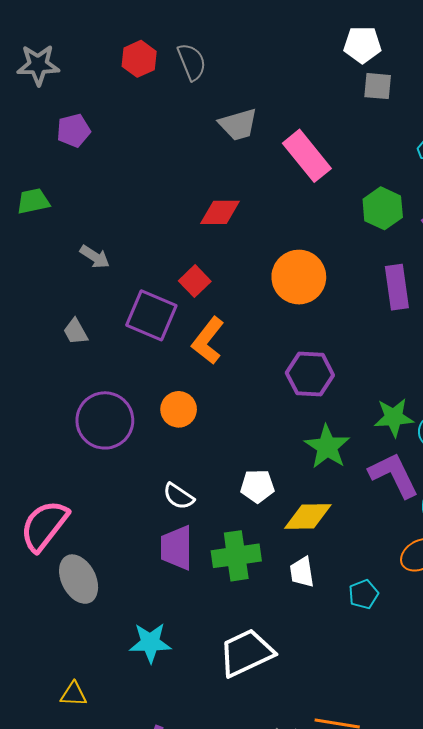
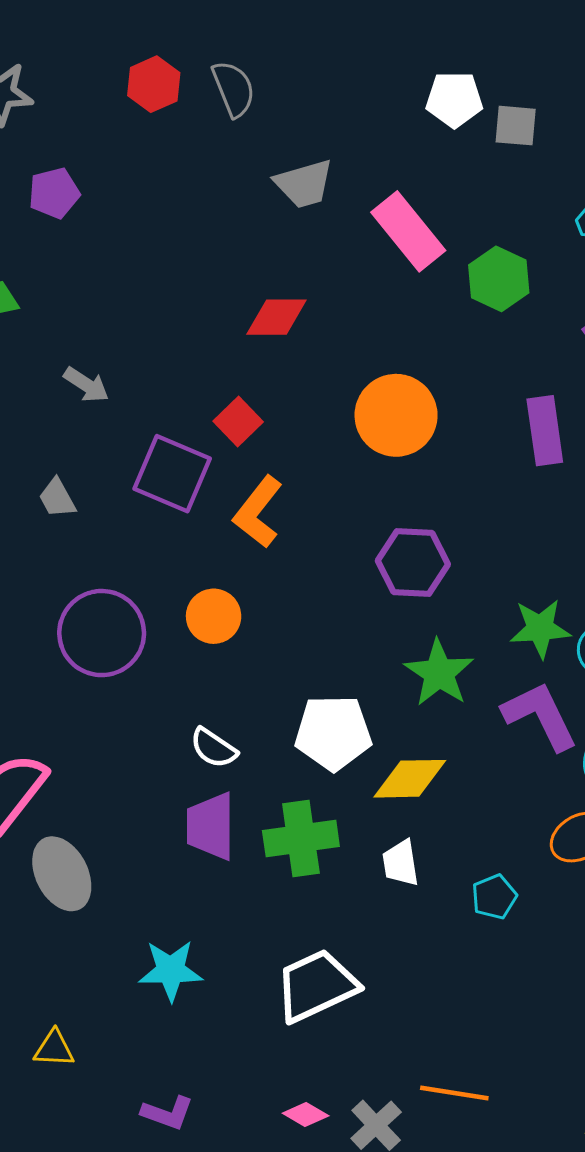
white pentagon: (362, 45) -> (454, 99), moved
green hexagon: (383, 208) -> (499, 279), moved
white pentagon: (257, 486) -> (333, 733), size x1.5

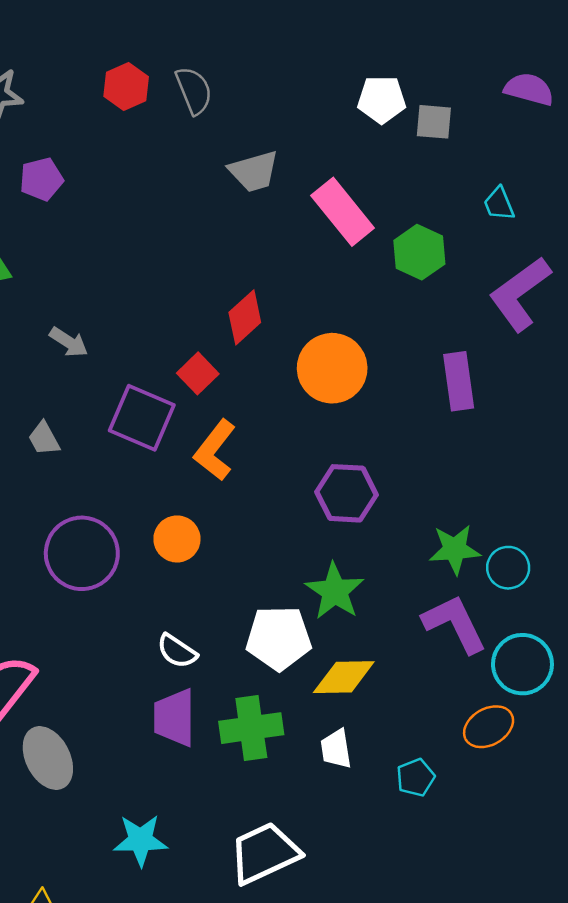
red diamond: (276, 317) -> (245, 317), moved, turned -42
green star: (439, 673) -> (335, 591), moved

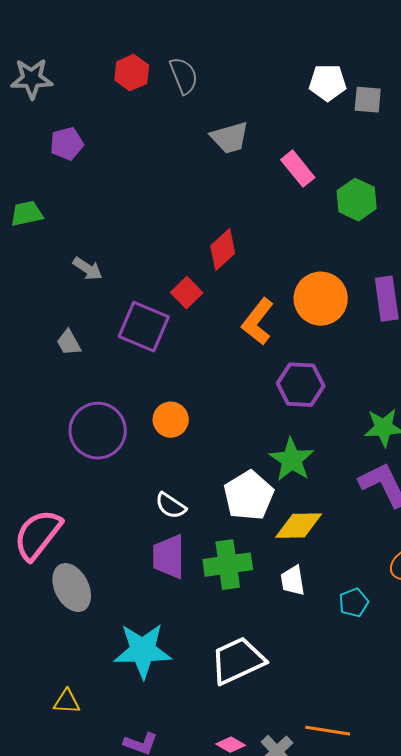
pink rectangle: (343, 212) -> (298, 169), size x0.7
orange circle: (332, 368) -> (321, 299), moved
orange L-shape: (215, 450) -> (258, 322), moved
white pentagon: (279, 638) -> (249, 496), turned -30
cyan star: (140, 840) -> (143, 651), size x1.4

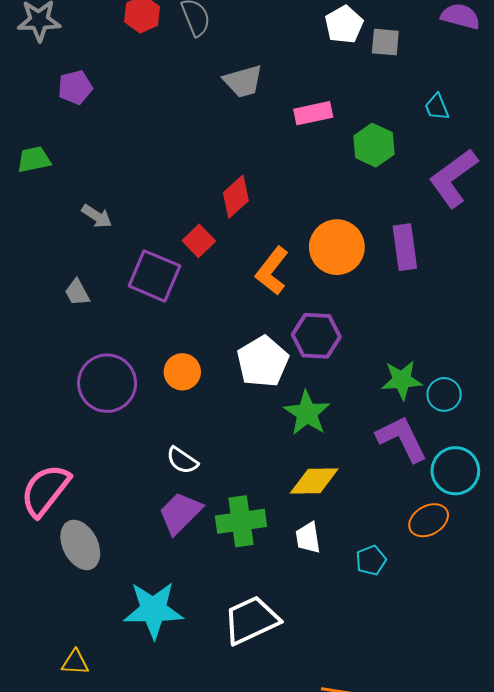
white pentagon: (328, 83) -> (344, 25), turned -30
pink rectangle: (298, 169) -> (313, 113), turned -63
white pentagon: (249, 496) -> (263, 362), moved
purple trapezoid: (169, 557) -> (180, 513), turned 45

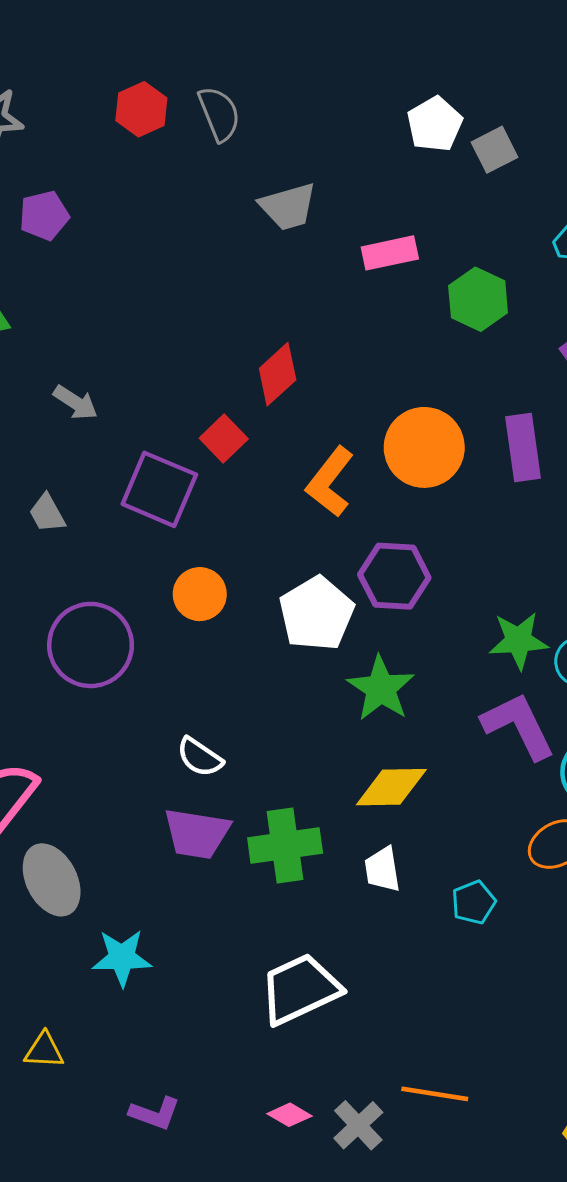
gray square: (385, 42) -> (495, 150), turned -32
orange circle: (182, 372) -> (200, 594), moved
purple trapezoid: (180, 513) -> (197, 834), turned -126
cyan star: (153, 610) -> (122, 958), moved, size x0.7

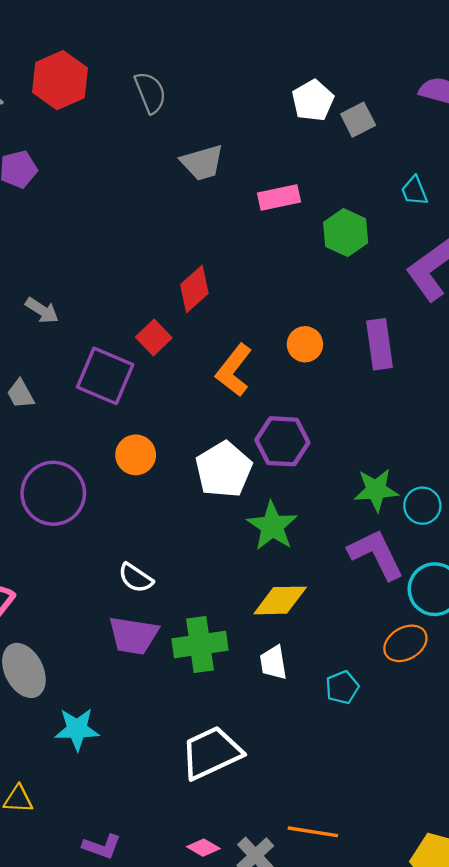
red hexagon: (141, 109) -> (60, 80), moved, size x1.4
orange circle: (424, 447) -> (305, 344), size x0.6

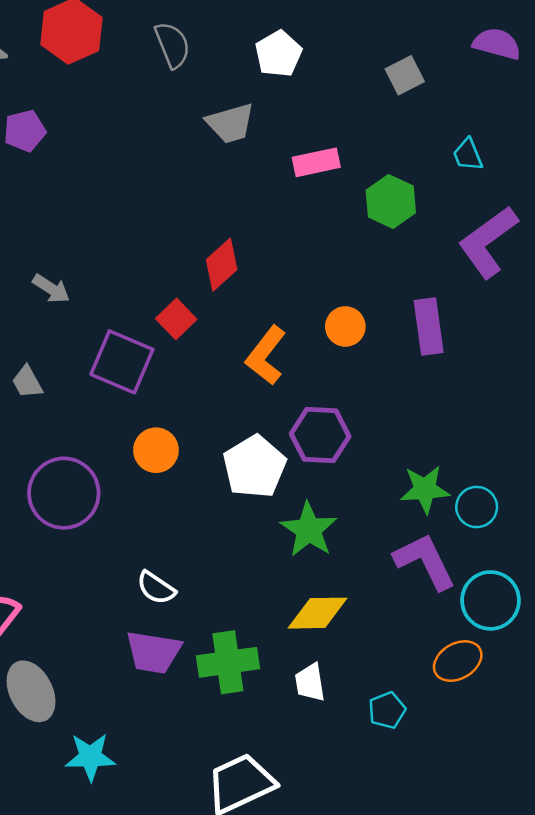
white pentagon: (313, 100) -> (278, 54), moved

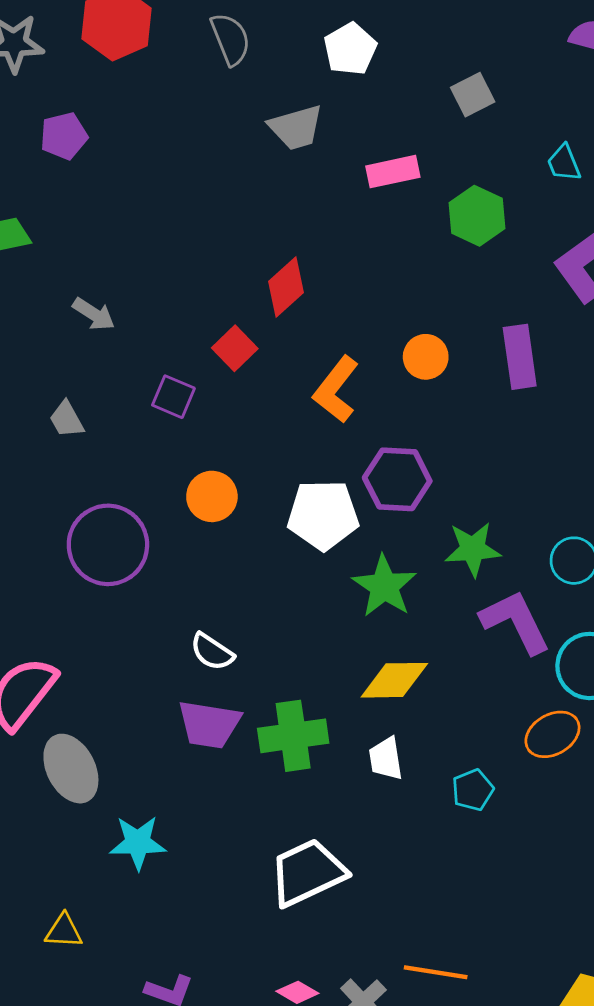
gray square: (405, 75) -> (473, 95), moved
purple square: (122, 362) -> (173, 397), size x0.6
white pentagon: (254, 467) -> (323, 515), turned 30
green star: (425, 489) -> (473, 549), moved

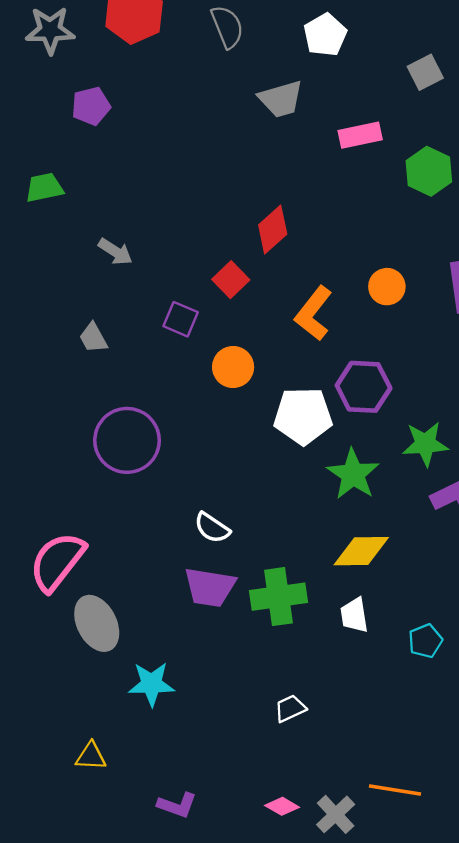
orange circle: (212, 496) -> (233, 367), moved
white trapezoid: (307, 873) -> (290, 708), size x0.5

